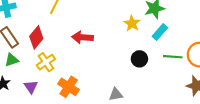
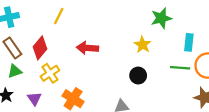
yellow star: (132, 23) -> (143, 45), moved
cyan rectangle: (160, 32) -> (189, 42), moved, turned -35
black circle: (139, 59) -> (138, 76), moved

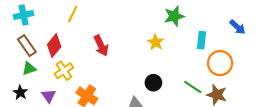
red arrow: (87, 48) -> (101, 46), turned -120
green line: (180, 68) -> (193, 87), moved, turned 30
black circle: (138, 76) -> (153, 83), moved

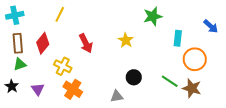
yellow star: (156, 42) -> (126, 40), moved
brown rectangle: (27, 46) -> (18, 43), turned 30
yellow cross: (64, 71) -> (63, 66), moved, turned -30

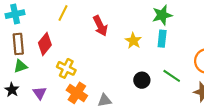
cyan rectangle: (178, 38) -> (162, 39), moved
red arrow: (86, 43) -> (100, 26), moved
green line: (170, 81) -> (172, 76), moved
gray triangle: (117, 96) -> (105, 100), moved

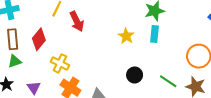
red arrow: (100, 26) -> (77, 21), moved
green line: (172, 76) -> (168, 81), moved

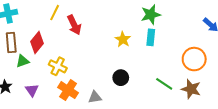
green triangle: (15, 61) -> (23, 61), moved
black circle: (135, 75) -> (121, 78), moved

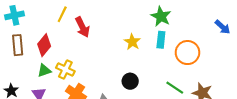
green star: (151, 15) -> (161, 16), turned -30
orange circle: (194, 59) -> (187, 53), moved
green triangle: (23, 61) -> (44, 71), moved

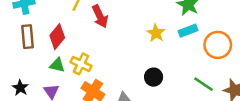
cyan rectangle: (161, 40) -> (188, 31), turned 63
green triangle: (44, 71) -> (57, 65), turned 32

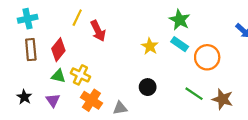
cyan rectangle: (188, 31) -> (180, 44), turned 56

